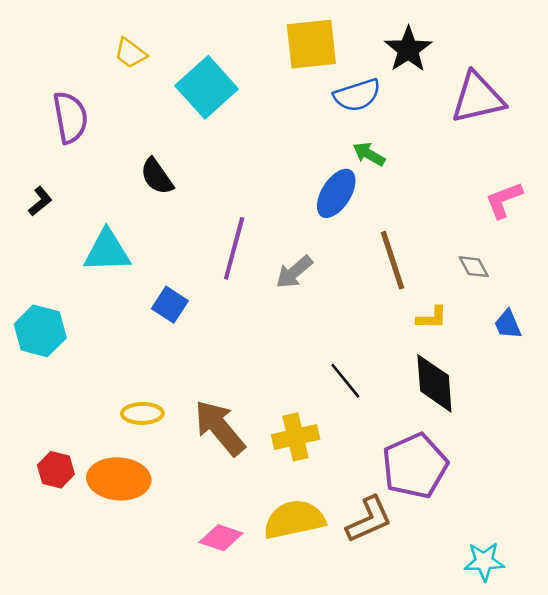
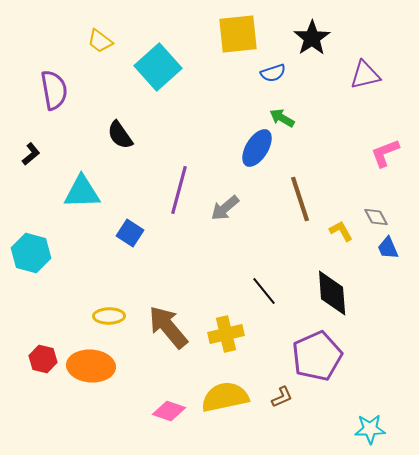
blue semicircle: (357, 95) -> (273, 73), size x0.7
purple triangle: (478, 98) -> (365, 75), size x0.7
gray diamond: (474, 267) -> (376, 217), moved
yellow L-shape: (432, 318) -> (341, 231), moved, turned -120
brown L-shape: (369, 519) -> (282, 397), size x0.6

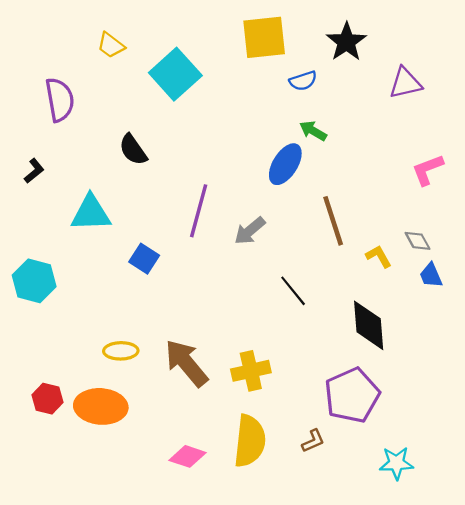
black line: (264, 291) -> (293, 291), moved
yellow semicircle: (225, 397) -> (250, 441), turned 108
cyan star: (370, 429) -> (396, 463), moved

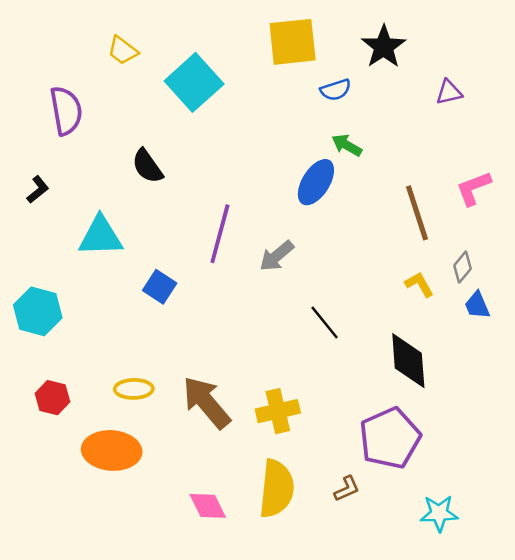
purple triangle: (405, 83) -> (449, 92), size x0.7
brown line: (333, 221) -> (417, 213), moved
gray diamond: (418, 241) -> (462, 267), turned 68
red hexagon: (47, 399) -> (53, 398), moved
pink diamond: (187, 456) -> (208, 506), turned 45

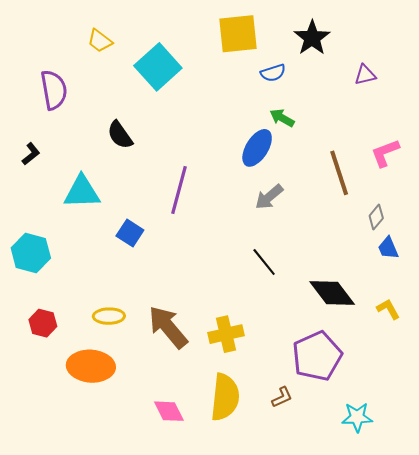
gray arrow: (277, 256) -> (269, 197), moved
yellow L-shape: (419, 284) -> (388, 309), moved
black diamond: (408, 361) -> (332, 293), turned -33

